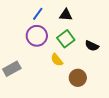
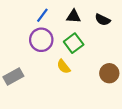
black semicircle: (92, 46) -> (103, 20), moved
brown circle: (78, 78) -> (109, 73), moved

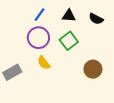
yellow semicircle: (64, 67) -> (44, 63), moved
brown circle: (109, 73) -> (93, 69), moved

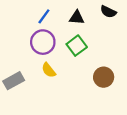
black semicircle: (96, 19) -> (108, 12), moved

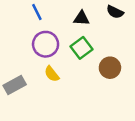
blue line: (44, 16) -> (37, 12), moved, turned -63
brown circle: (104, 77) -> (110, 68), moved

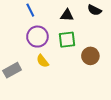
green square: (81, 48) -> (67, 40), turned 30

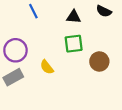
purple circle: (37, 37) -> (15, 50), moved

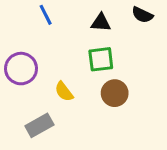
brown circle: (99, 61) -> (115, 93), moved
gray rectangle: (13, 77) -> (39, 125), moved

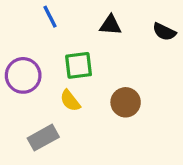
black semicircle: (142, 15) -> (164, 32), moved
green square: (101, 59) -> (79, 65), moved

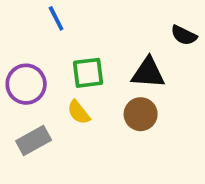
black triangle: (110, 25) -> (148, 73), moved, size x1.4
gray rectangle: (43, 138) -> (34, 140), moved

